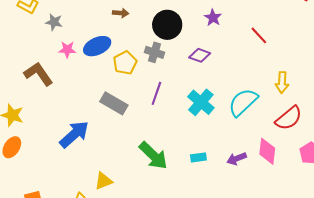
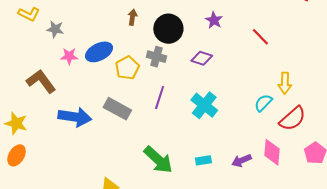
brown arrow: (121, 13) -> (132, 17), moved, turned -84
cyan semicircle: (243, 102) -> (263, 103), moved, size x0.6
blue arrow: (74, 134) -> (75, 117), moved, turned 52

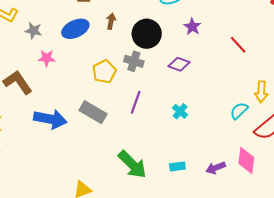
blue ellipse: (99, 52) -> (75, 29), moved
cyan cross: (204, 105) -> (180, 111), size x0.6

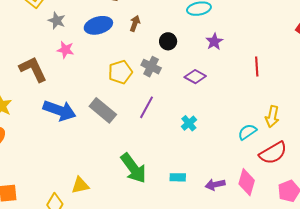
black circle: (147, 34) -> (168, 41), size x0.6
red line: (238, 45) -> (257, 67), turned 30

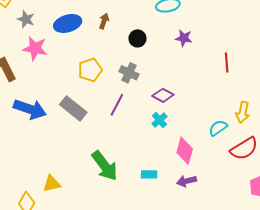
purple star: (214, 42) -> (184, 38), turned -30
pink star: (65, 50) -> (35, 48), size x1.4
gray cross: (151, 67) -> (129, 73), moved
purple diamond: (195, 77) -> (163, 95), moved
pink diamond: (247, 182) -> (185, 151), moved

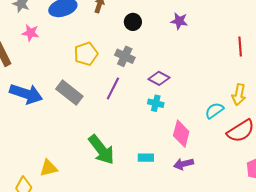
pink star: (35, 48) -> (31, 33), size x0.7
red line: (227, 62) -> (240, 47), moved
cyan cross: (159, 120) -> (156, 103), turned -35

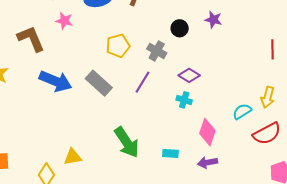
black circle: (133, 22) -> (180, 28), moved

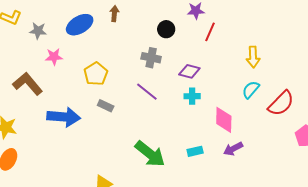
yellow pentagon: (118, 46) -> (96, 74), moved
red line: (272, 49) -> (210, 32), moved, turned 42
purple line: (143, 82) -> (147, 92), turned -65
gray rectangle: (99, 83) -> (106, 106), size x0.6
yellow arrow: (268, 97) -> (253, 57), moved

